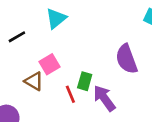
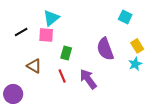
pink square: (49, 64) -> (46, 35), moved, turned 35
green rectangle: (85, 81) -> (66, 53), moved

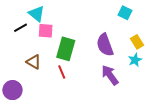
cyan triangle: (51, 18) -> (37, 14), moved, turned -42
green rectangle: (66, 53) -> (66, 49), size x1.6
purple arrow: (88, 79) -> (110, 75), moved

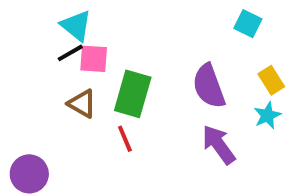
black line: (21, 28) -> (70, 53), moved
brown triangle: (34, 62) -> (82, 104), moved

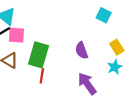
purple semicircle: (209, 86) -> (82, 50), size x0.7
red line: (125, 139) -> (42, 76), moved, turned 32

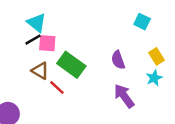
green rectangle: (39, 55) -> (71, 65), turned -70
red line: (42, 76) -> (57, 88), moved, turned -56

